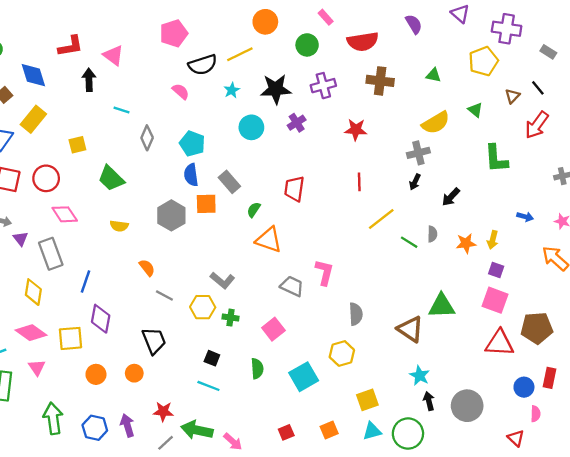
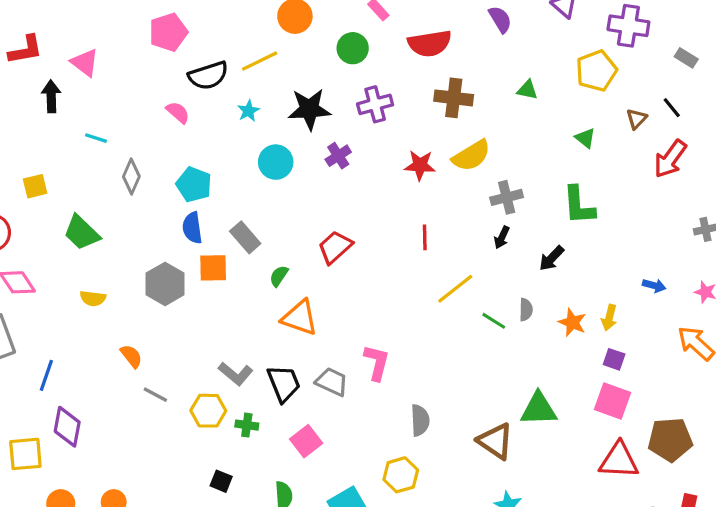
yellow semicircle: (436, 123) -> (471, 156), moved
green L-shape: (496, 159) -> (579, 205), moved
red trapezoid: (294, 189) -> (335, 247), turned 40
orange star: (466, 243) -> (572, 322), turned 30
black trapezoid: (154, 341) -> (284, 383), moved

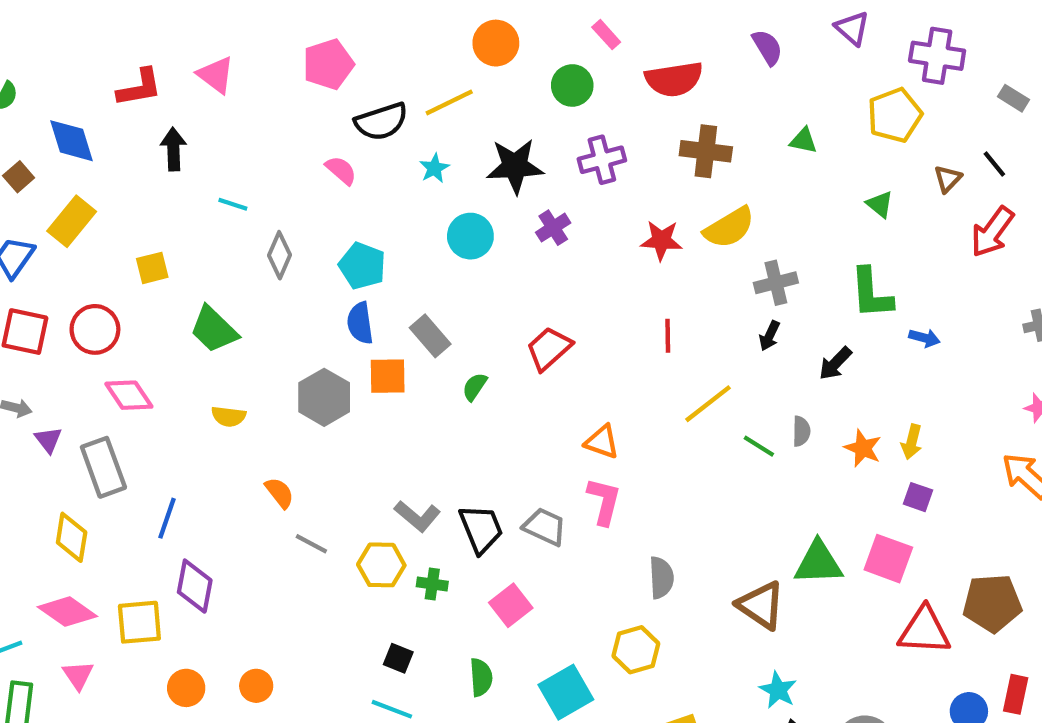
pink triangle: (85, 63) -> (216, 75), moved
blue arrow: (654, 286) -> (924, 338), moved
orange triangle: (300, 318) -> (602, 442), moved, size x0.7
pink square: (612, 401) -> (888, 559), moved

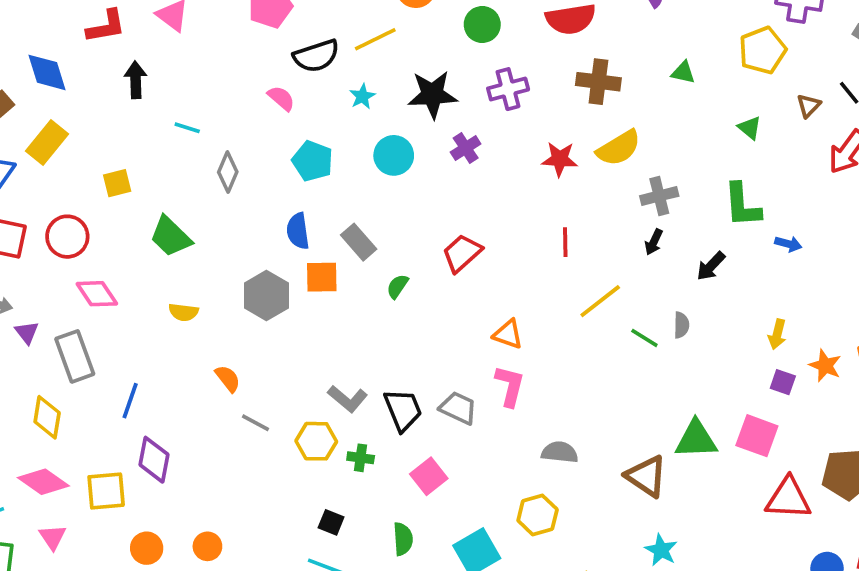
cyan pentagon: (362, 266) -> (313, 161), moved
orange star: (863, 448) -> (825, 366), moved
gray semicircle: (661, 578) -> (560, 452), turned -81

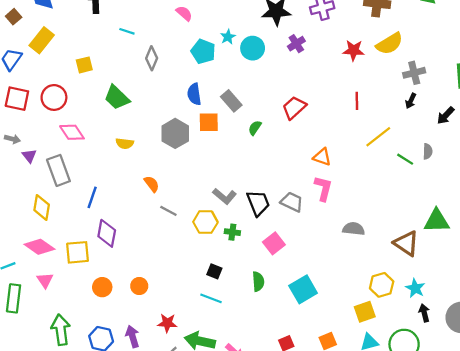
cyan star: (362, 96) -> (228, 37), moved
yellow hexagon: (538, 515) -> (382, 285), moved

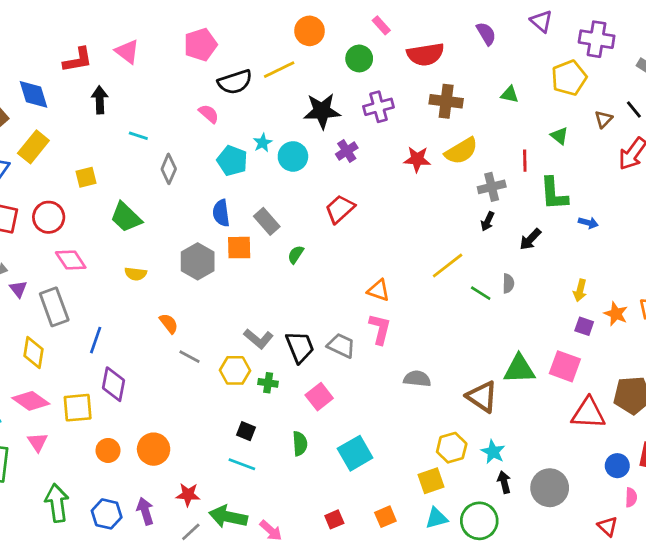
red line: (357, 101) -> (525, 161), moved
red trapezoid: (294, 108) -> (340, 209), moved
orange circle: (139, 286) -> (154, 449), size x1.5

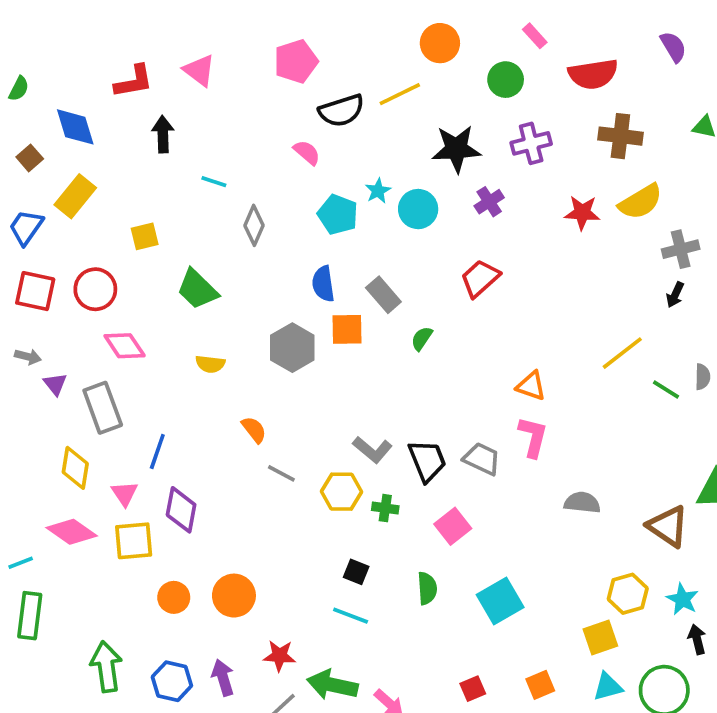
pink triangle: (38, 442) -> (125, 493), moved

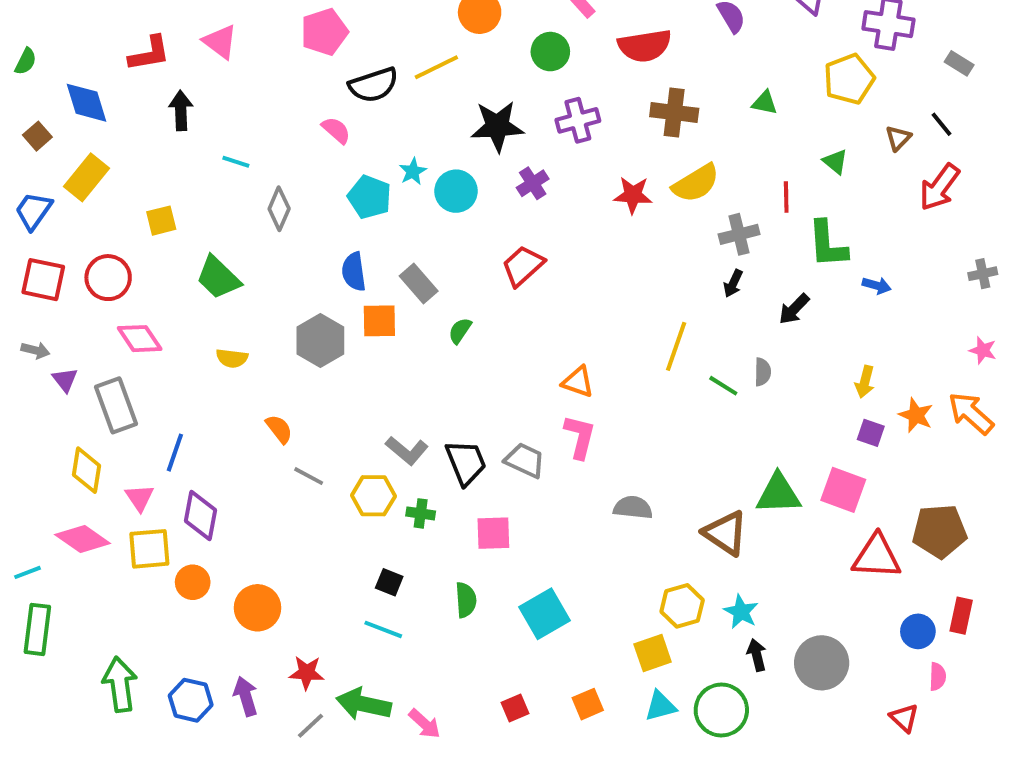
yellow line: (622, 353) -> (676, 346), turned -33
pink square: (453, 526) -> (493, 533), turned 36
orange circle: (174, 597) -> (193, 582), moved

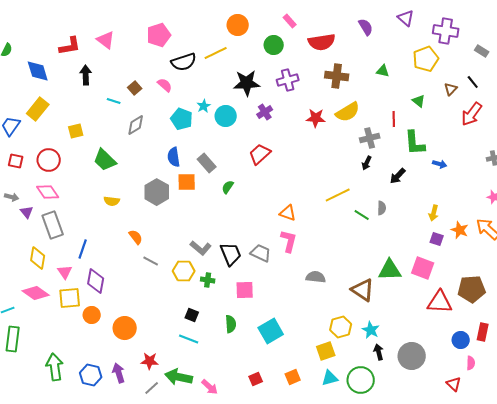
brown square: (37, 136) -> (135, 88), moved
gray diamond: (279, 209) -> (136, 125), turned 35
red square: (43, 280) -> (16, 161), size x0.7
pink diamond: (140, 339) -> (48, 192), moved
yellow line: (676, 346) -> (338, 195), turned 45

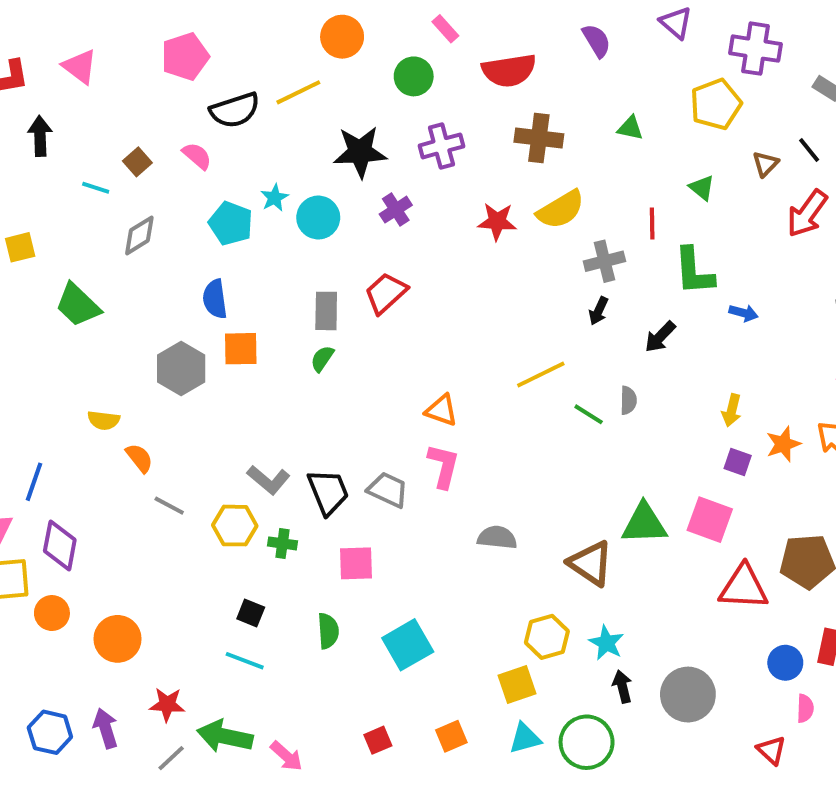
gray rectangle: (207, 163) -> (326, 311), moved, turned 42
yellow semicircle: (112, 201) -> (104, 420), moved
orange star: (460, 230) -> (783, 444), turned 30

